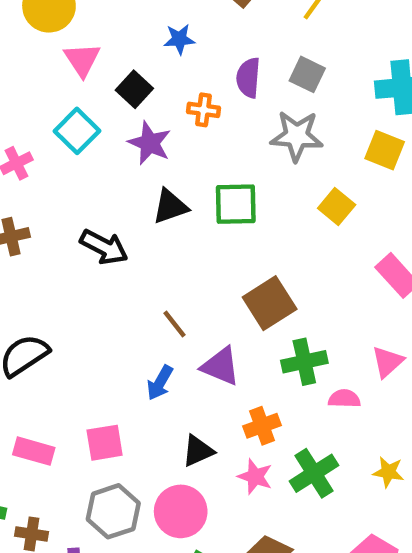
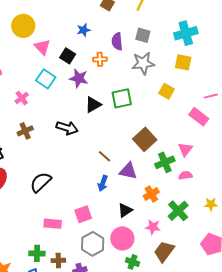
pink triangle: (388, 362) -> (185, 149), moved
pink star: (255, 477) -> (153, 227), moved

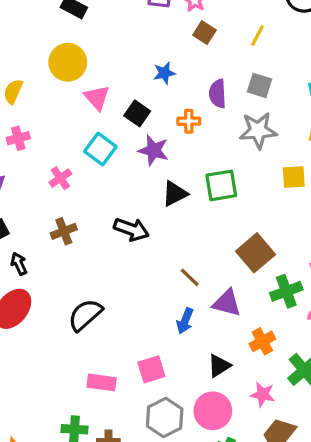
yellow square: (166, 91) -> (294, 177), turned -35

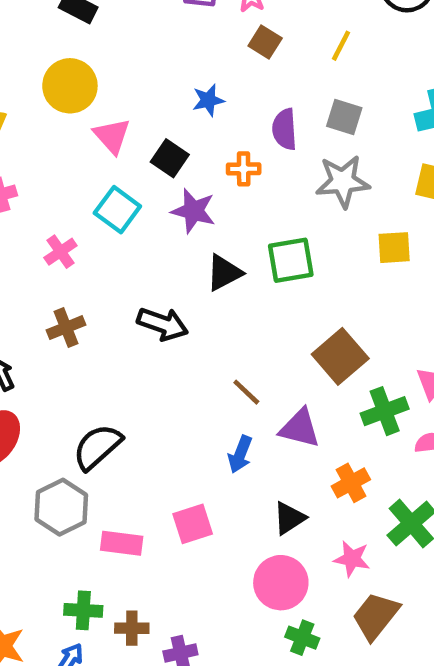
gray hexagon: (165, 418) -> (61, 507), moved

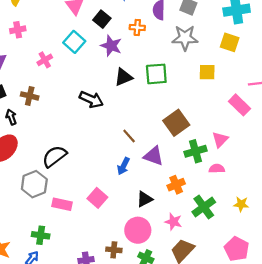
brown cross: (66, 328) -> (30, 96), moved, turned 30
pink square: (193, 524) -> (97, 198), turned -36
brown cross: (132, 628) -> (114, 250), moved

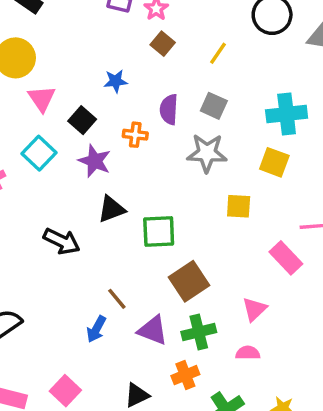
green square: (156, 74) -> (159, 232), moved
green cross: (196, 151) -> (199, 332), moved
blue arrow: (123, 166) -> (96, 329), moved

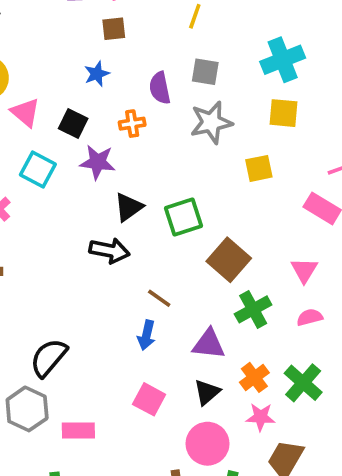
brown square: (163, 44) -> (114, 29), moved, turned -30
black arrow: (62, 241) -> (109, 251), moved
purple triangle: (153, 330) -> (209, 344), moved
orange cross: (185, 375) -> (254, 377), moved
pink square: (65, 391) -> (149, 399), moved

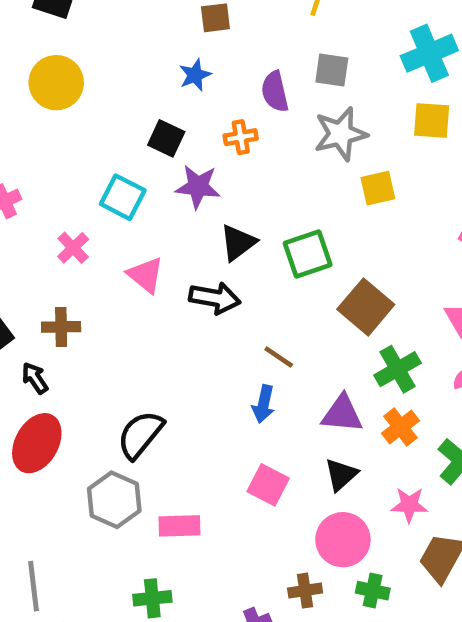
pink triangle: (25, 112) -> (145, 275), moved
yellow square: (259, 168) -> (378, 188), moved
orange cross: (254, 377) -> (401, 427), moved

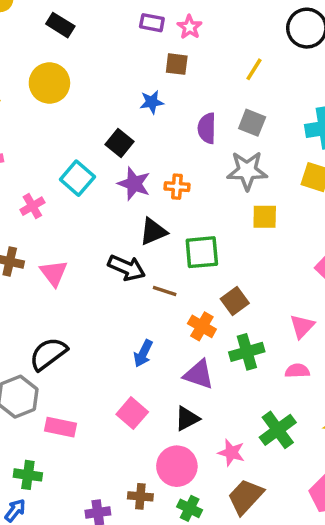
orange cross: (241, 137) -> (177, 187), moved
pink triangle: (145, 275) -> (54, 273), moved
brown square: (366, 307) -> (235, 301), size x0.7
brown line: (279, 357) -> (165, 291), moved, turned -30
orange cross: (401, 427) -> (202, 326), moved, turned -36

